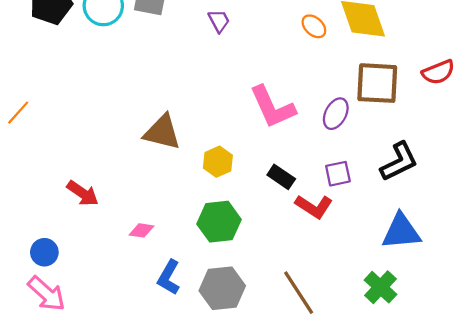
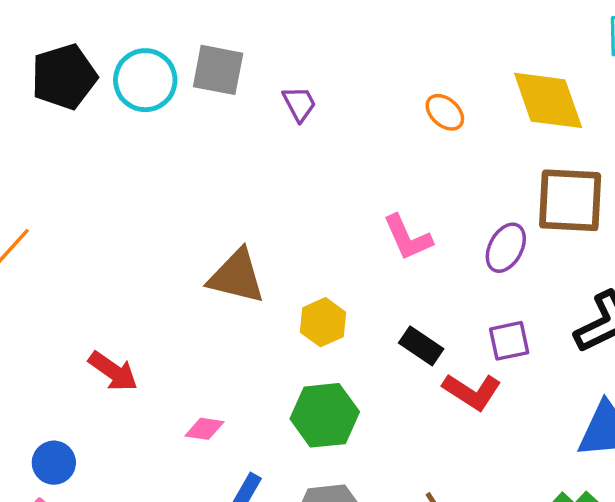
purple trapezoid: (219, 21) -> (299, 104), moved
orange ellipse: (314, 26) -> (445, 112), moved
pink L-shape: (272, 107) -> (408, 238), size x0.7

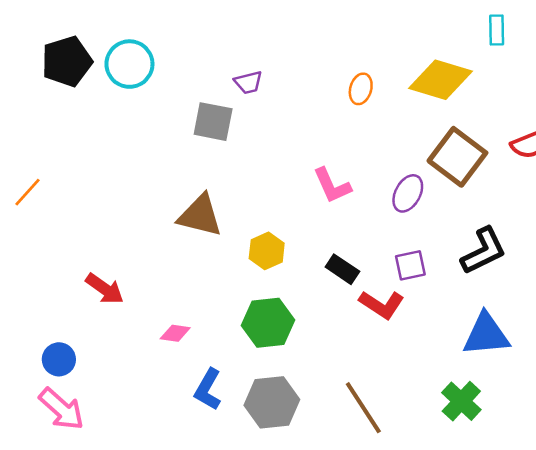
gray square: (218, 70) -> (213, 122), moved
yellow diamond: (548, 100) -> (440, 80), turned -54
purple trapezoid: (299, 104) -> (248, 82), turned 104
orange ellipse: (445, 112) -> (361, 89), turned 64
brown square: (570, 200) -> (457, 157), turned 34

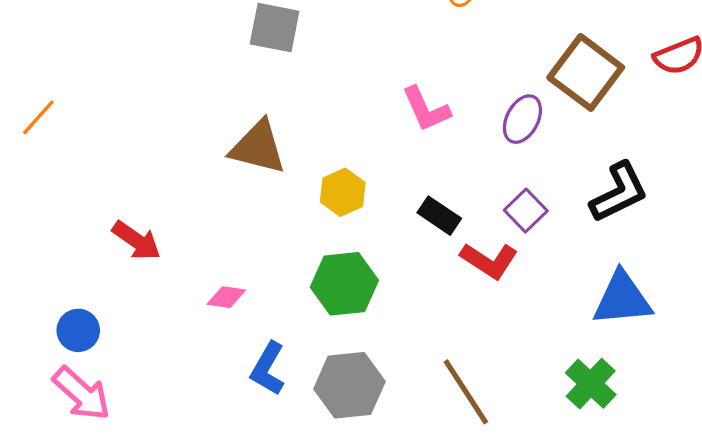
purple square: (410, 265) -> (526, 211), turned -32

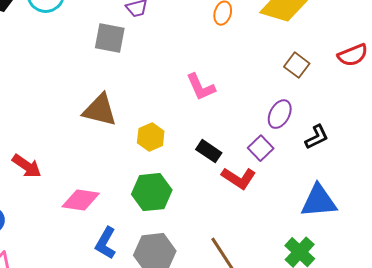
brown square: (586, 72) -> (297, 65), size x0.6
purple ellipse: (522, 119) -> (280, 114), moved
black L-shape: (619, 192) -> (317, 137), size x0.7
pink diamond: (226, 297) -> (81, 200), size x1.6

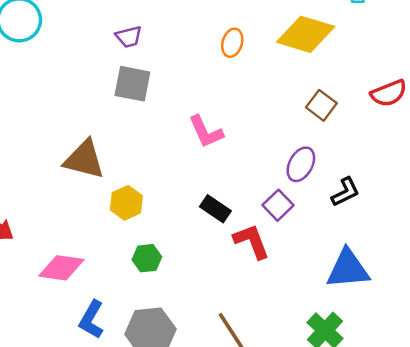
gray square: (110, 38) -> (132, 84), moved
yellow hexagon: (151, 137) -> (126, 203), moved
red L-shape: (239, 178) -> (252, 241), turned -144
green hexagon: (152, 192) -> (147, 258), size x0.6

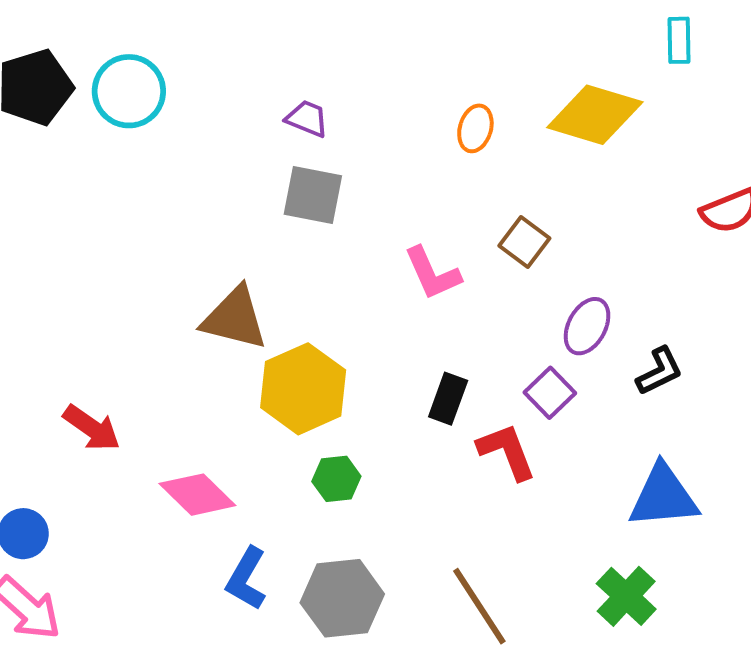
purple trapezoid: (129, 37) -> (307, 119), turned -144
brown square: (321, 105) -> (524, 242), moved
yellow hexagon: (126, 203) -> (303, 389), size x1.6
black rectangle: (215, 209) -> (448, 399), turned 76
pink diamond: (61, 268) -> (197, 495), turned 36

